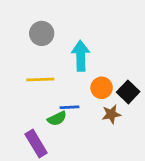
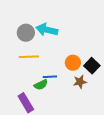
gray circle: (42, 33) -> (26, 33), moved
cyan arrow: (81, 56) -> (47, 30), moved, turned -75

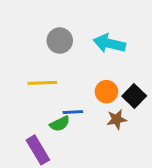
cyan arrow: (47, 30) -> (109, 43), moved
gray circle: (26, 33) -> (60, 41), moved

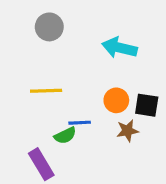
gray circle: (60, 41) -> (49, 27), moved
black square: (134, 96) -> (147, 105), turned -35

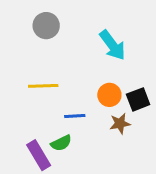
cyan arrow: (119, 48) -> (112, 45), turned -140
black square: (147, 105) -> (138, 99), turned -30
green semicircle: (65, 135) -> (61, 143), moved

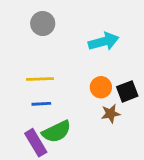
cyan arrow: (112, 45) -> (104, 42), turned -68
blue line: (75, 116) -> (41, 104), moved
green semicircle: (61, 143) -> (57, 132), size x1.5

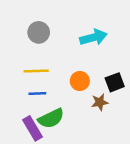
gray circle: (43, 24) -> (39, 32), moved
orange circle: (101, 87) -> (80, 81), moved

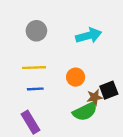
black square: (115, 82) -> (109, 90), moved
green semicircle: (51, 118) -> (85, 111), moved

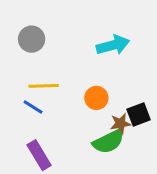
gray circle: (36, 31) -> (32, 39), moved
blue line: (35, 89) -> (33, 107), moved, turned 35

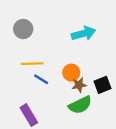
blue line: (33, 107) -> (41, 79), moved
brown star: (121, 124) -> (79, 85), moved

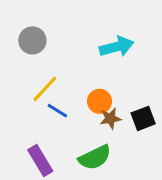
yellow line: (32, 64) -> (45, 89), turned -45
green semicircle: (80, 105) -> (95, 157), moved

